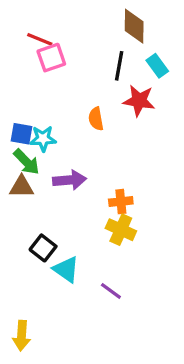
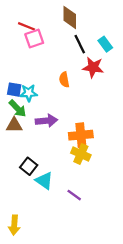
brown diamond: (134, 26) -> (70, 17), moved
black line: (119, 66) -> (80, 44), turned -36
orange cross: (121, 202) -> (81, 135), size x1.5

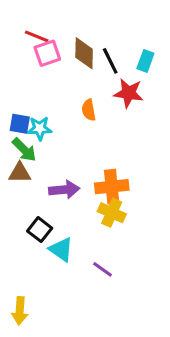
brown diamond: (70, 17) -> (84, 53), moved
cyan rectangle: (105, 44) -> (145, 61), turned 56
purple arrow: (46, 121) -> (64, 190), moved

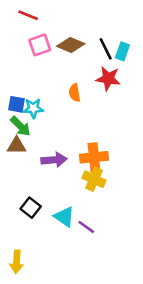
red line: (37, 36) -> (28, 15), moved
brown diamond: (84, 53) -> (71, 45), turned -68
black line: (110, 61) -> (106, 49), moved
black square: (40, 230) -> (31, 208), moved
cyan triangle: (61, 249) -> (64, 217), moved

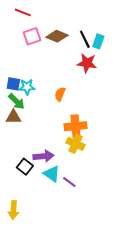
orange semicircle: (75, 93) -> (60, 94), moved, turned 32
purple arrow: (54, 160) -> (43, 156), moved

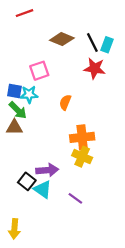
red line: (23, 12) -> (25, 13), turned -42
pink square: (32, 36) -> (39, 71), moved
cyan triangle: (52, 174) -> (43, 189), moved

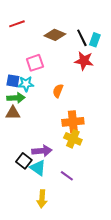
red line: (25, 13) -> (17, 24), moved
green arrow: (18, 110) -> (16, 98), turned -48
yellow arrow: (14, 229) -> (42, 199), moved

